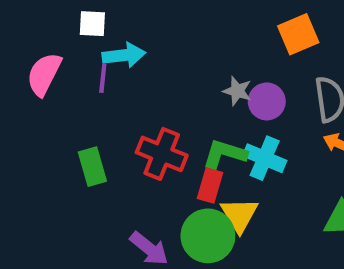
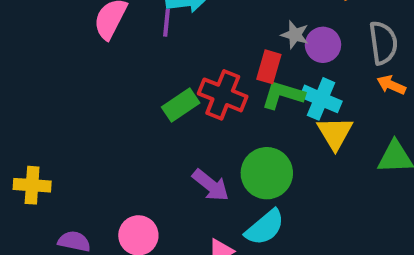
green rectangle: (92, 167) -> (181, 105), moved, turned 72
red rectangle: (210, 185) -> (269, 67), moved
yellow triangle: (239, 215) -> (335, 133), moved

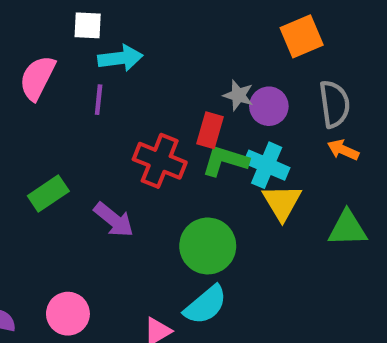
purple line: (167, 23) -> (99, 100), moved
green rectangle: (181, 105) -> (48, 194), moved
purple arrow: (211, 185) -> (114, 220), moved

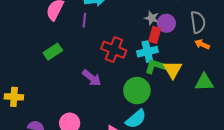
red rectangle: (210, 130) -> (155, 35), moved
green L-shape: (225, 161) -> (156, 66), moved
cyan cross: (267, 165) -> (147, 52), moved, turned -36
green rectangle: (48, 194) -> (53, 52), moved

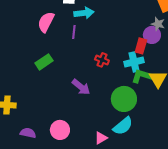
gray star: (152, 18) -> (158, 24), moved
red cross: (114, 50) -> (102, 60), size x0.6

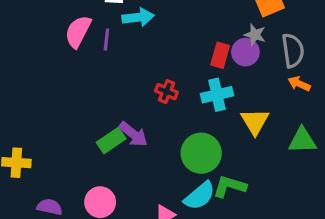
purple line: (74, 32) -> (106, 39), moved
red rectangle: (141, 46) -> (220, 55), moved
green rectangle: (44, 62) -> (111, 141), moved
green L-shape: (142, 76) -> (230, 186), moved

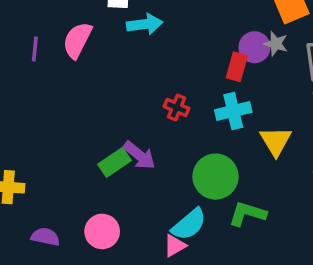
purple line: (106, 39) -> (35, 49), moved
purple circle: (245, 52) -> (254, 47), moved
cyan semicircle: (200, 196) -> (189, 224), moved

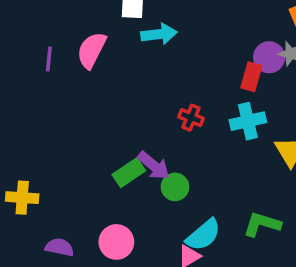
green circle: (216, 177) -> (175, 187), moved, size x0.6

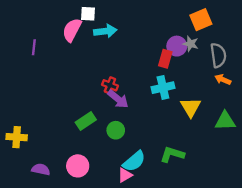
pink semicircle: (91, 50) -> (72, 30), moved
red cross: (191, 118) -> (110, 85), moved
purple arrow: (154, 166) -> (118, 99), moved

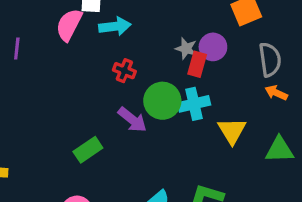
gray star: (191, 44) -> (186, 49), moved
red cross: (110, 85) -> (124, 71), moved
green circle: (116, 130) -> (162, 101), moved, size x1.5

